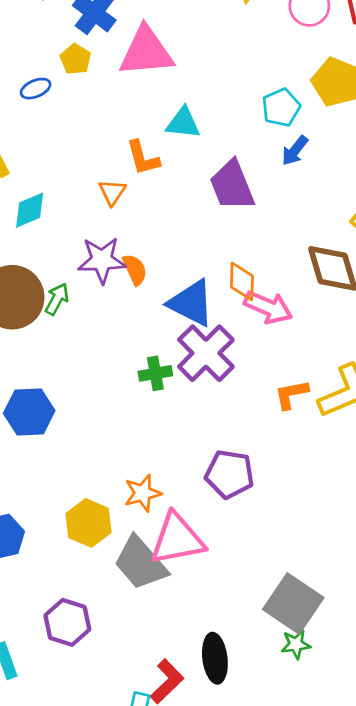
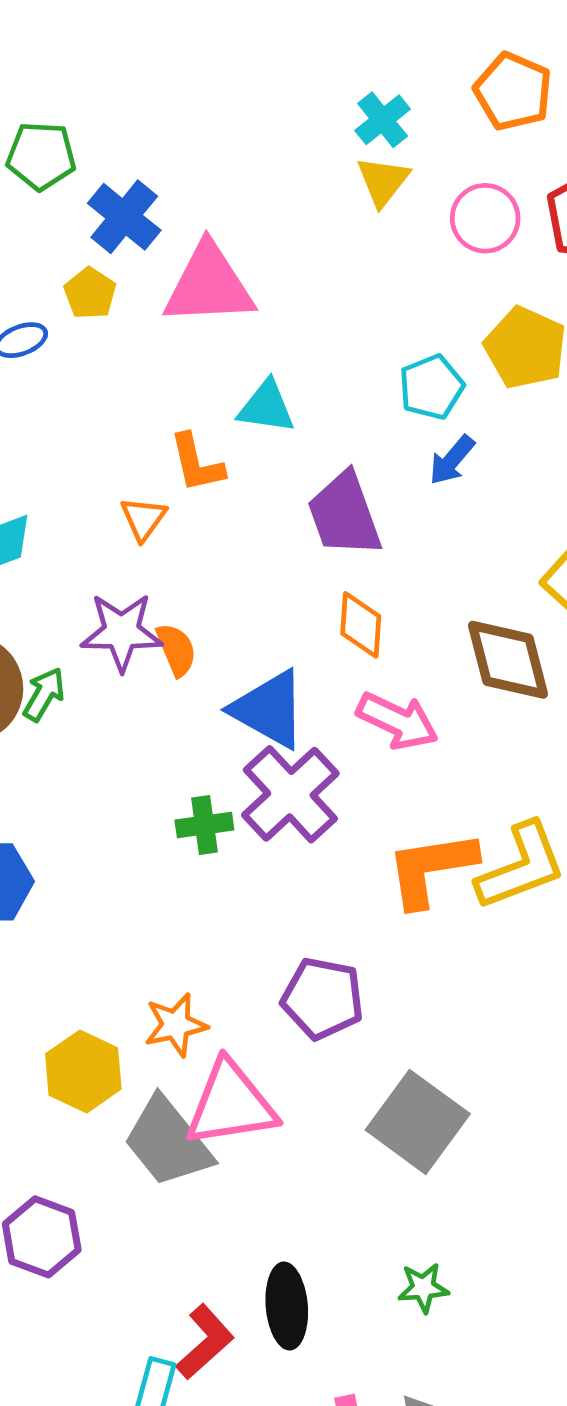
orange diamond: (242, 281) -> (361, 625), moved
orange L-shape: (291, 394) -> (431, 868), size x1.6
gray square: (293, 603) -> (418, 1122), moved

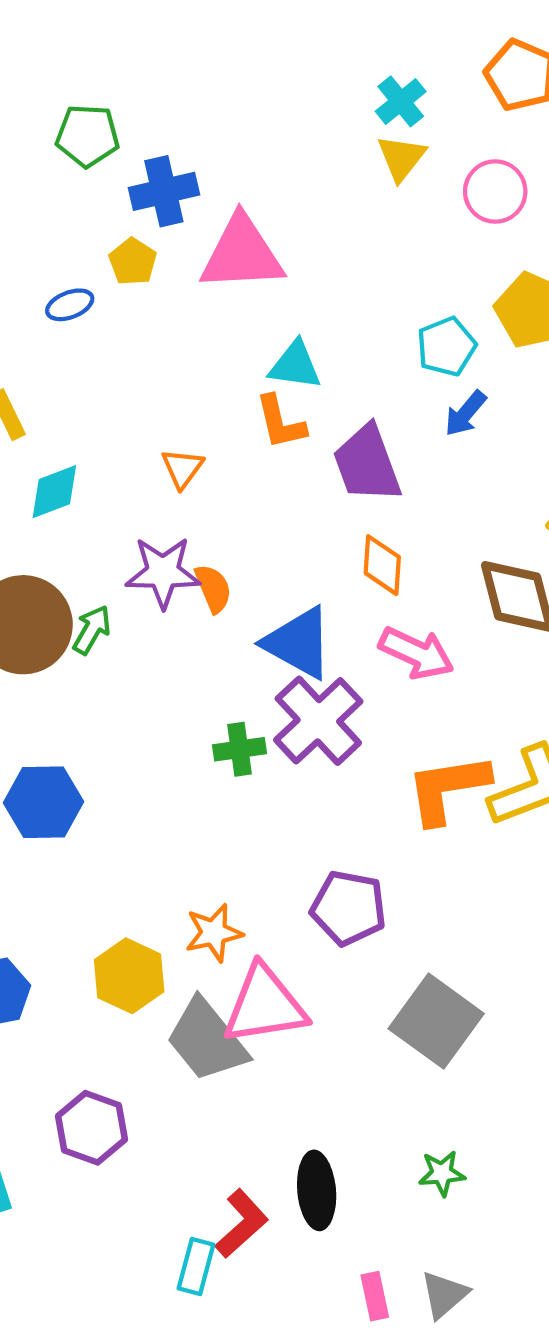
blue cross: (124, 217) -> (164, 191), turned 38
orange L-shape: (197, 463) -> (280, 422), moved

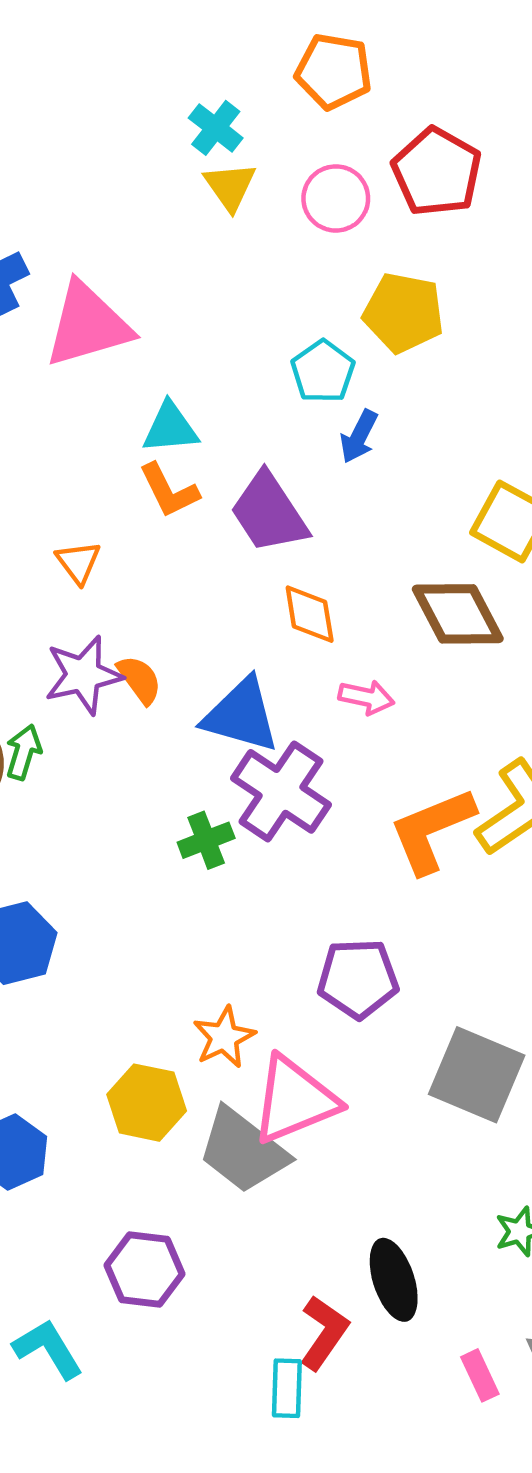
pink arrow: (416, 653) -> (366, 697), size x0.7

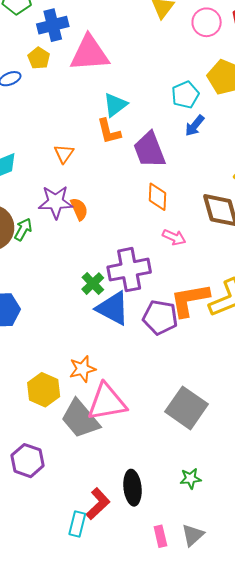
cyan triangle: (170, 428) -> (115, 105), turned -44
blue triangle: (241, 715) -> (113, 308), moved
purple cross: (281, 791) -> (129, 270), turned 33
green cross: (206, 840) -> (93, 284), turned -35
purple pentagon: (358, 979) -> (160, 317), moved

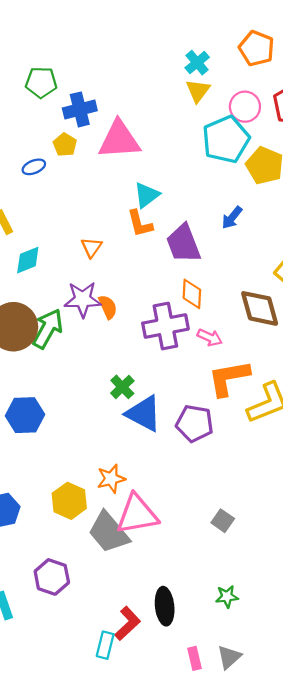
cyan pentagon: (185, 95) -> (226, 139), moved, size x1.6
green arrow: (23, 229) -> (48, 329), size x1.6
purple cross: (129, 270) -> (165, 326), moved
orange L-shape: (190, 300) -> (229, 378), moved
gray square: (187, 408) -> (223, 521), size x0.5

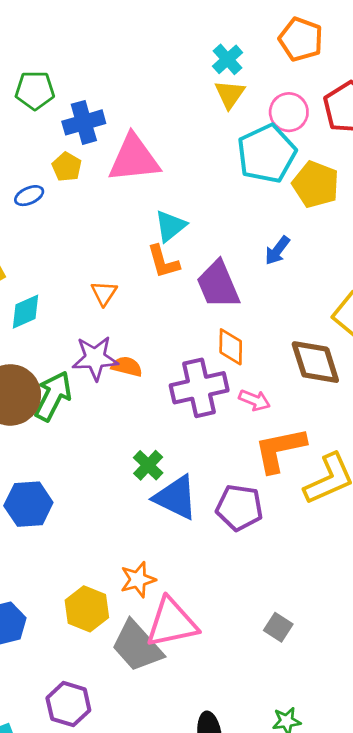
orange semicircle: (108, 307) -> (127, 367), turned -50

